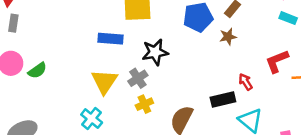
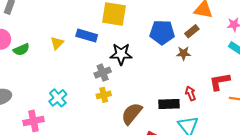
yellow triangle: (104, 81) -> (57, 43), moved, size x0.6

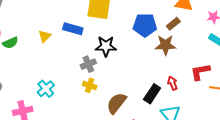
brown star: (183, 53) -> (165, 45), size x1.5
yellow cross: (104, 95) -> (90, 85), turned 32
black rectangle: (169, 104) -> (152, 94), turned -54

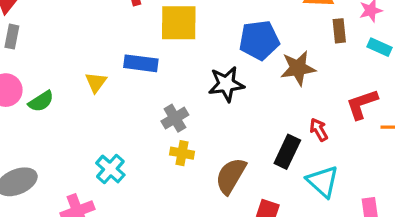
brown rectangle: (173, 24) -> (339, 31), moved, turned -48
black star: (106, 46) -> (226, 84), moved

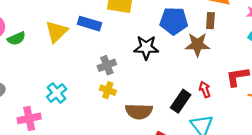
brown rectangle: (339, 31) -> (210, 21), moved
yellow triangle: (96, 82) -> (56, 32), size x1.5
brown semicircle: (231, 176) -> (139, 111), turned -128

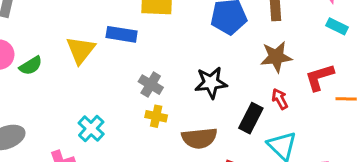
brown star: (197, 45) -> (276, 57), moved
black star: (146, 47) -> (211, 83), moved
gray cross: (107, 65) -> (151, 85), turned -30

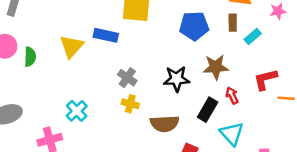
cyan rectangle: (337, 26) -> (253, 36), moved, turned -70
brown star: (276, 57) -> (216, 67), moved
green semicircle: (31, 66) -> (30, 57), turned -60

